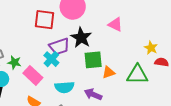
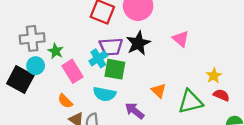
green square: (93, 60) -> (115, 69), moved
orange triangle: (109, 72) -> (159, 91), turned 48
green triangle: (137, 75) -> (190, 102), turned -30

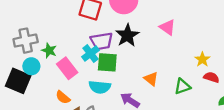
green triangle: (190, 102) -> (182, 86), size x0.7

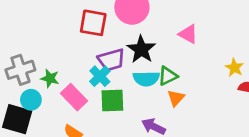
green square: (107, 62) -> (112, 100), moved
orange triangle: (151, 79) -> (176, 98), turned 40
green triangle: (182, 86) -> (168, 76), moved
cyan semicircle: (100, 87) -> (146, 79), moved

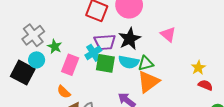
gray cross: (20, 70) -> (33, 35), turned -30
pink rectangle: (74, 97) -> (70, 65), turned 54
orange triangle: (176, 98) -> (148, 82), size x1.6
green square: (112, 100) -> (105, 63), moved

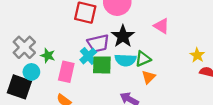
orange triangle: (148, 82) -> (149, 77), size x0.6

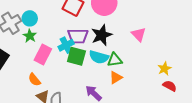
cyan circle: (31, 72) -> (30, 18), moved

